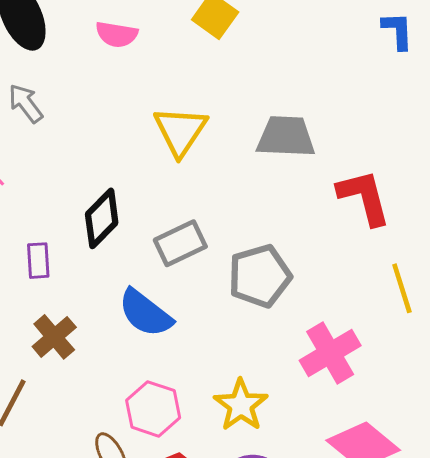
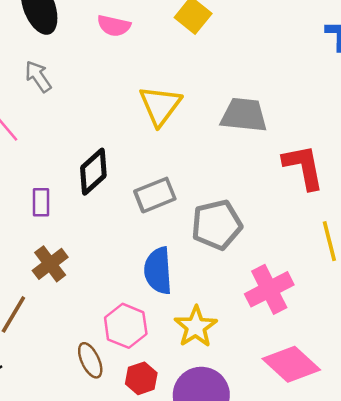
blue semicircle: (145, 313) -> (158, 271), moved, turned 45

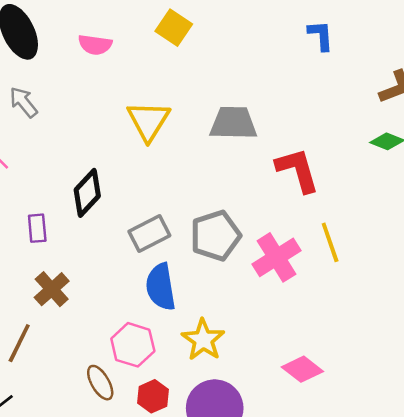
gray rectangle: (155, 195) -> (149, 233), moved
pink cross: (269, 289) -> (276, 257), moved
pink diamond: (291, 364) -> (302, 369), size x0.7

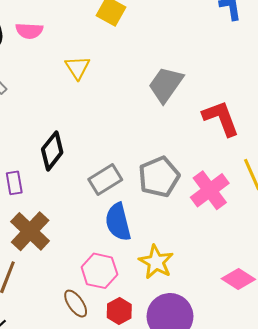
pink semicircle: (95, 45) -> (29, 31), moved
yellow triangle: (148, 121) -> (77, 68), moved, size x0.7
gray trapezoid: (233, 123) -> (166, 85), turned -51
brown cross: (52, 289) -> (30, 231), size x1.4

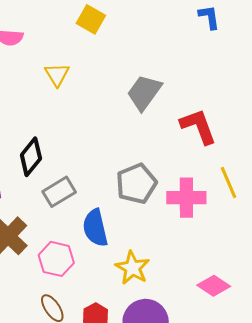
gray rectangle: (105, 180) -> (59, 192), moved
pink cross: (210, 190) -> (186, 198), turned 36
pink hexagon: (99, 271) -> (56, 259), moved

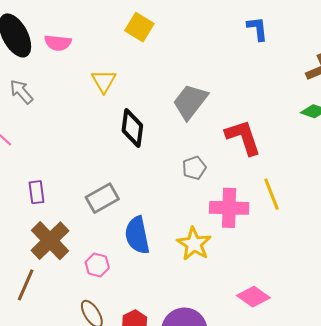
black diamond: (31, 157) -> (132, 128), moved, turned -33
gray pentagon: (136, 184) -> (194, 168), moved, size x0.6
pink hexagon: (56, 259) -> (97, 265), size x0.7
yellow star: (132, 268) -> (194, 244), moved

